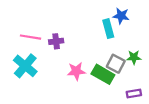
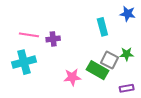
blue star: (121, 16) -> (128, 14), moved
cyan cross: (25, 66) -> (24, 62), turned 35
pink star: (76, 71) -> (72, 77), moved

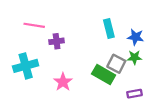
blue star: (128, 14) -> (136, 37), moved
pink line: (29, 35) -> (34, 25), moved
pink star: (72, 77) -> (63, 82), moved, turned -30

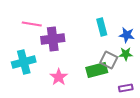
purple cross: (57, 41) -> (53, 39), size x1.6
green rectangle: (104, 74) -> (97, 70), turned -45

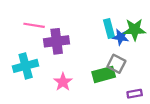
blue star: (127, 35) -> (121, 37), moved
green star: (126, 54) -> (135, 30), moved, size x1.5

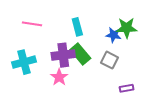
cyan rectangle: (109, 28) -> (77, 27), moved
purple cross: (57, 41) -> (63, 55), moved
green rectangle: (104, 74) -> (80, 54), moved, turned 65

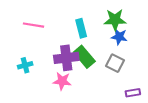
green star: (127, 28) -> (115, 20), moved
cyan cross: (24, 62) -> (25, 65), size x0.6
pink star: (59, 77) -> (62, 81), turned -30

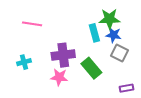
cyan rectangle: (81, 28) -> (94, 33), moved
green rectangle: (84, 57) -> (91, 68), moved
gray square: (115, 63) -> (119, 53), moved

